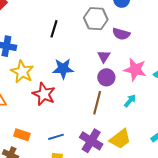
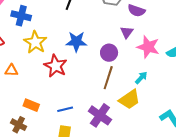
purple triangle: (104, 56) -> (127, 32), moved
purple circle: (106, 77) -> (109, 53), moved
yellow trapezoid: (120, 139) -> (129, 99), moved

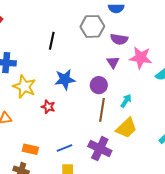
pink star: (148, 47) -> (141, 58), moved
red star: (56, 66) -> (48, 107), size x0.6
cyan arrow: (141, 78) -> (126, 101), moved

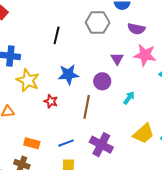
purple semicircle: (119, 39) -> (136, 29), moved
brown line: (102, 110) -> (87, 107), moved
yellow trapezoid: (126, 128) -> (143, 134), moved

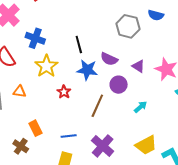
purple semicircle: (136, 29) -> (109, 59), moved
black line: (57, 35) -> (79, 45), moved, turned -42
purple triangle: (117, 59) -> (138, 66), turned -40
orange rectangle: (32, 143) -> (35, 128), turned 35

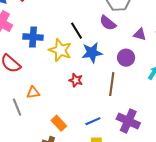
purple semicircle: (109, 59) -> (108, 23), moved, turned 30
yellow star: (46, 66) -> (60, 50), moved

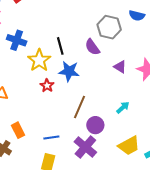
purple circle: (126, 58) -> (95, 125), moved
red star: (76, 80) -> (47, 86), moved

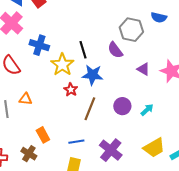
brown line: (80, 107) -> (90, 109), moved
purple circle: (95, 125) -> (122, 106), moved

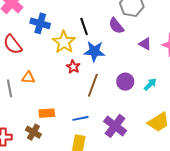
orange rectangle: (43, 135) -> (47, 113), turned -63

